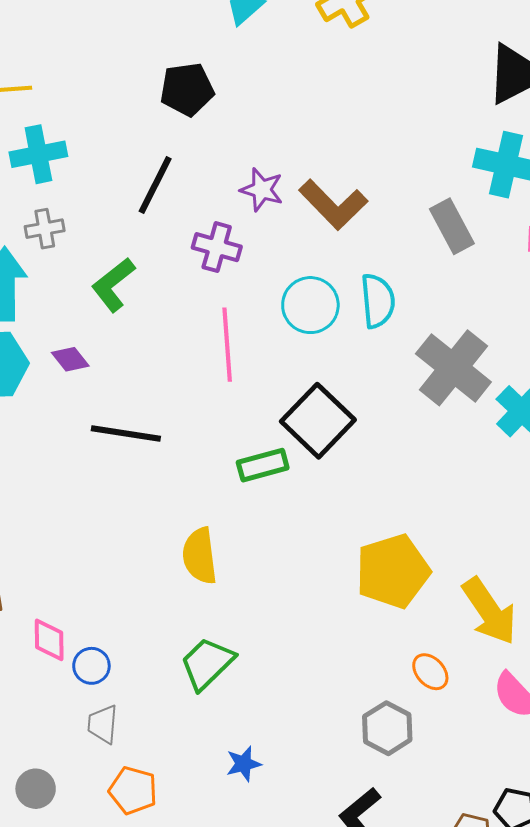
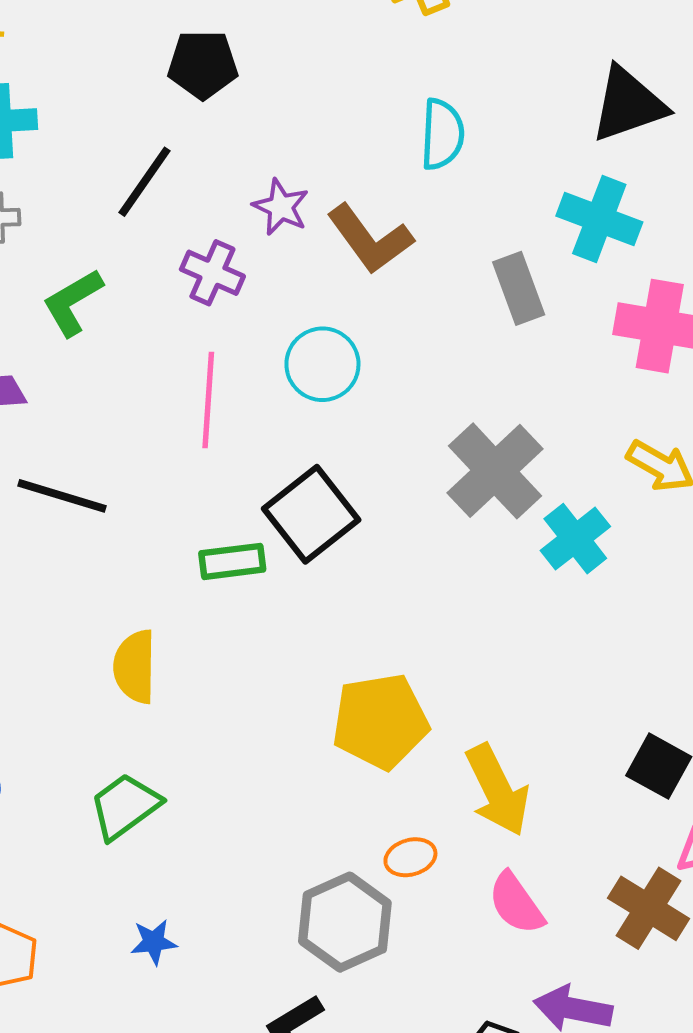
cyan semicircle: (378, 301) -> (442, 134), moved
orange ellipse: (430, 672) -> (410, 857), turned -72
gray hexagon: (387, 728) -> (345, 922), size x1.4

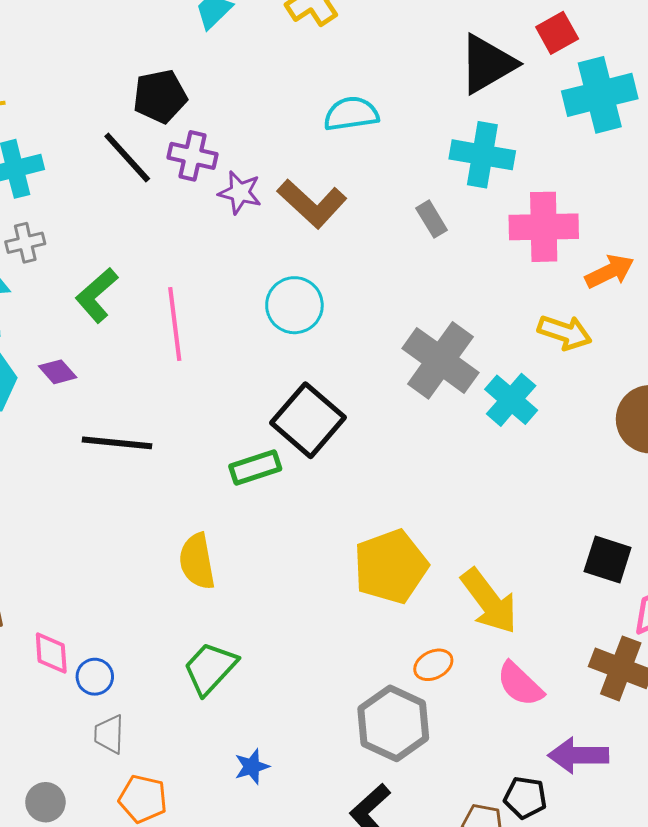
cyan semicircle: (442, 134) -> (351, 114), turned -90
black line: (145, 182) -> (127, 158), moved, turned -66
purple cross: (212, 273) -> (193, 156), moved
gray rectangle: (519, 288) -> (432, 219), size x0.7
pink line: (208, 400) -> (175, 324), moved

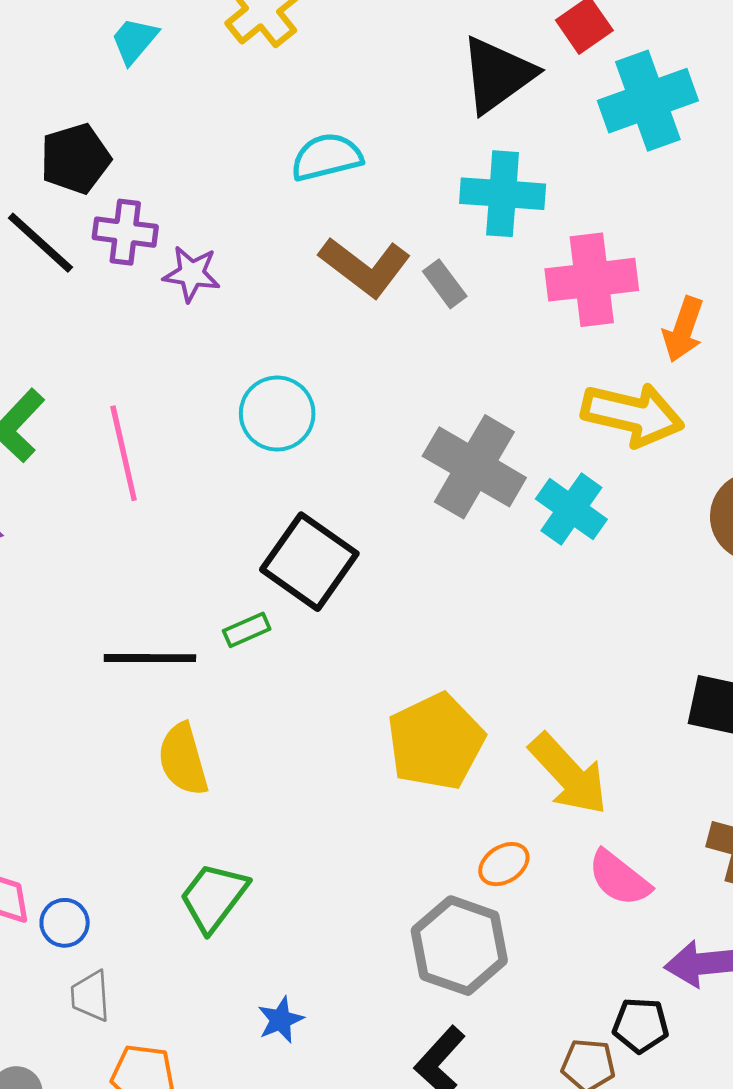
brown L-shape: (312, 204) -> (365, 267), moved
orange arrow: (610, 271) -> (683, 329), turned 141
yellow arrow: (565, 332) -> (633, 414), size x1.4
black line: (117, 443) -> (150, 658), moved
green rectangle: (255, 467) -> (247, 630), size x0.7

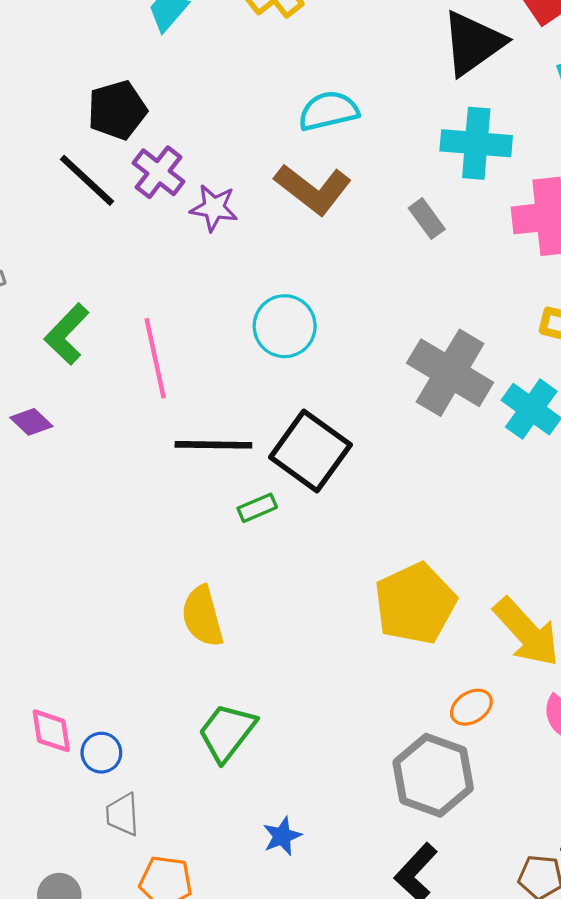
purple cross: (125, 232) -> (159, 172), turned 30
brown L-shape: (365, 267) -> (313, 189), moved
black line: (150, 658) -> (213, 445), moved

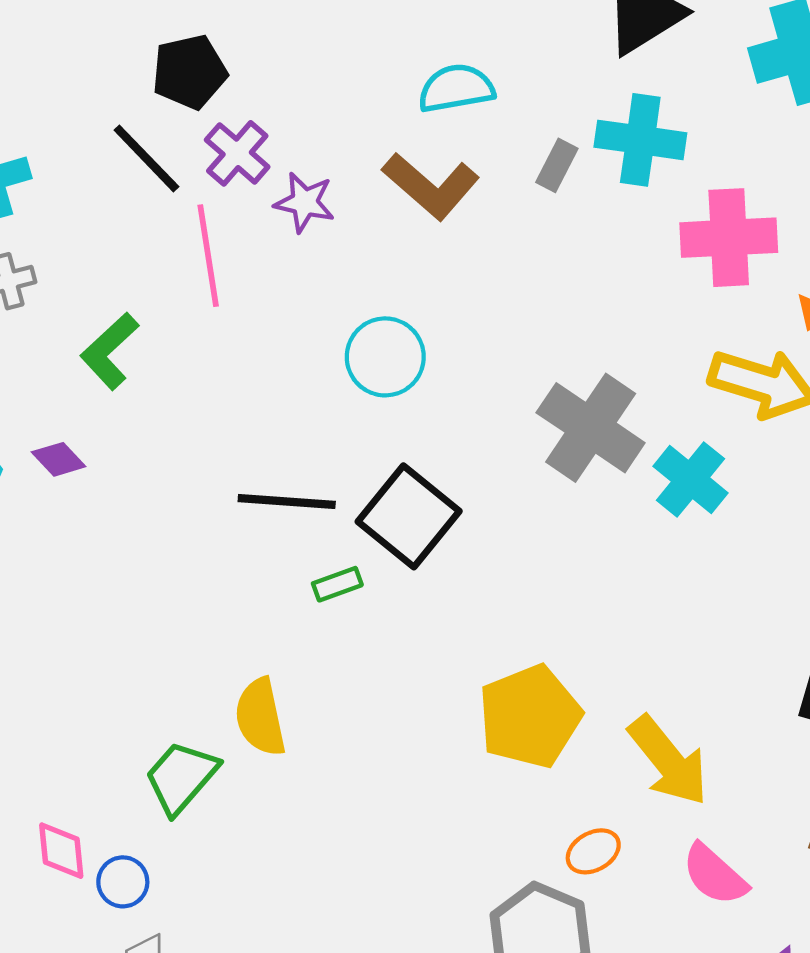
gray rectangle: (427, 219) -> (557, 165), moved, turned 60
pink line: (155, 358) -> (208, 256), moved
green trapezoid: (227, 732) -> (181, 777), moved

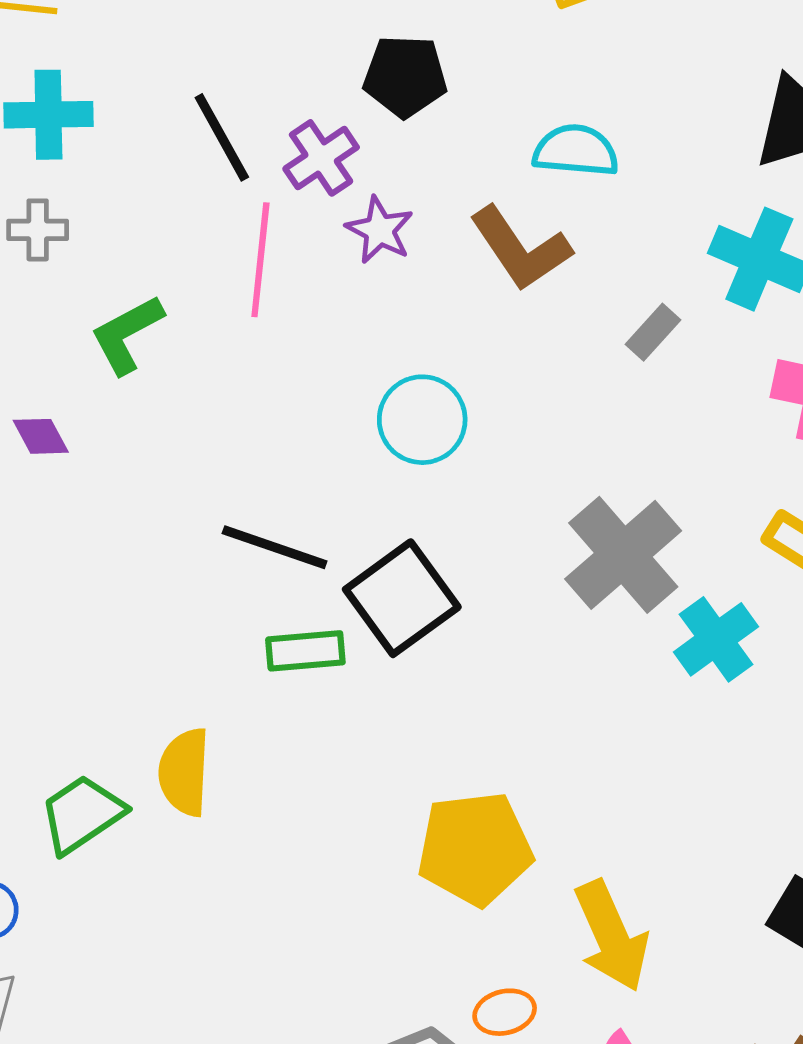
black pentagon: (190, 72) -> (405, 76), moved
gray rectangle: (557, 165) -> (653, 332), moved
green rectangle: (337, 584) -> (305, 651), size x1.4

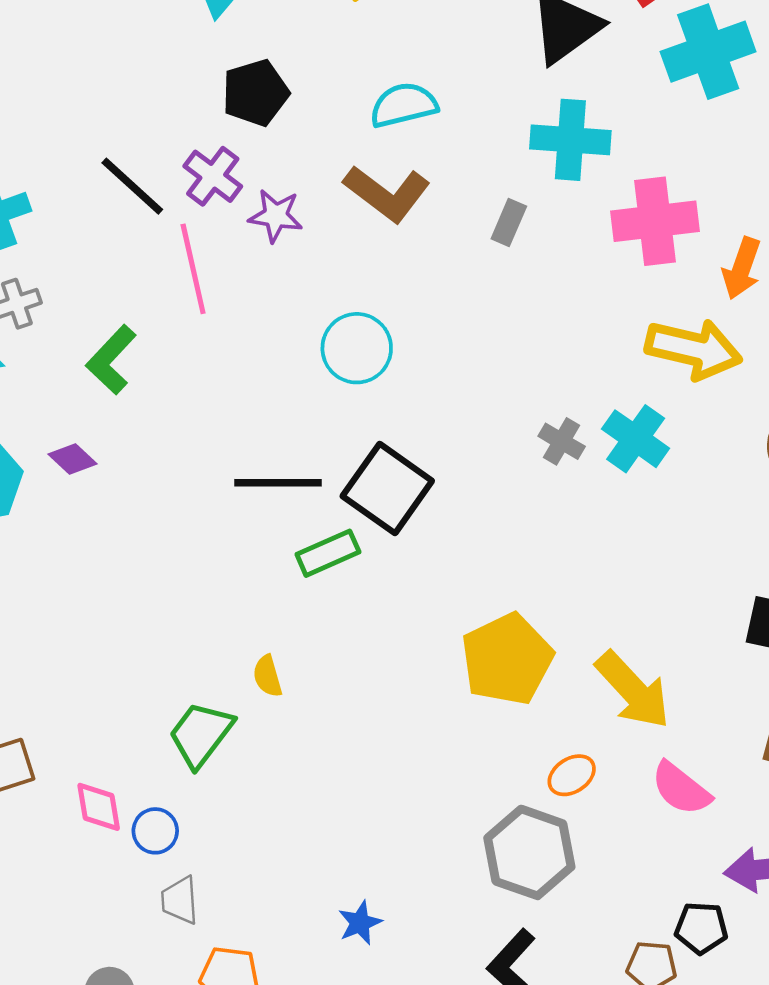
gray cross: (623, 555) -> (562, 441), moved, size x0.5
yellow semicircle: (184, 772) -> (267, 676), size x0.6

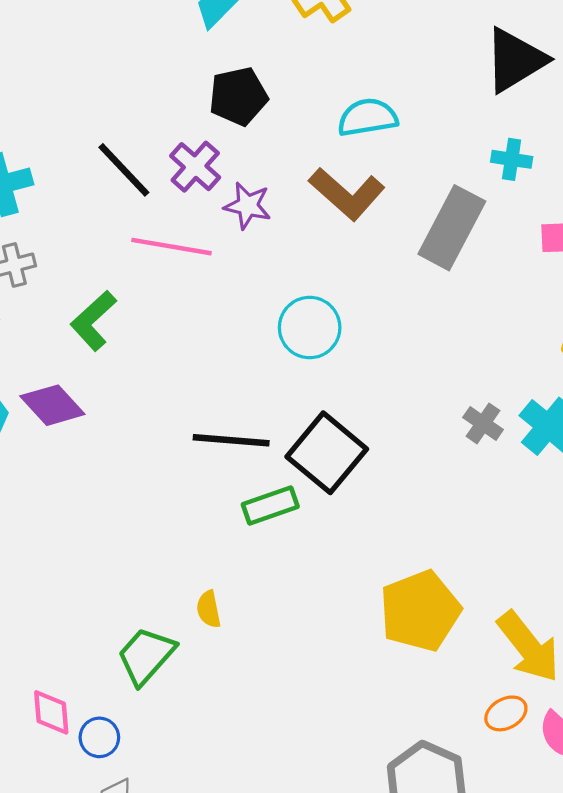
cyan cross: (570, 140) -> (512, 159), size x0.6
gray rectangle: (509, 222) -> (452, 228), size x2.0
pink line: (193, 269) -> (171, 247), turned -72
purple diamond: (72, 459) -> (52, 405), size x1.5
orange ellipse: (572, 775) -> (506, 713), moved

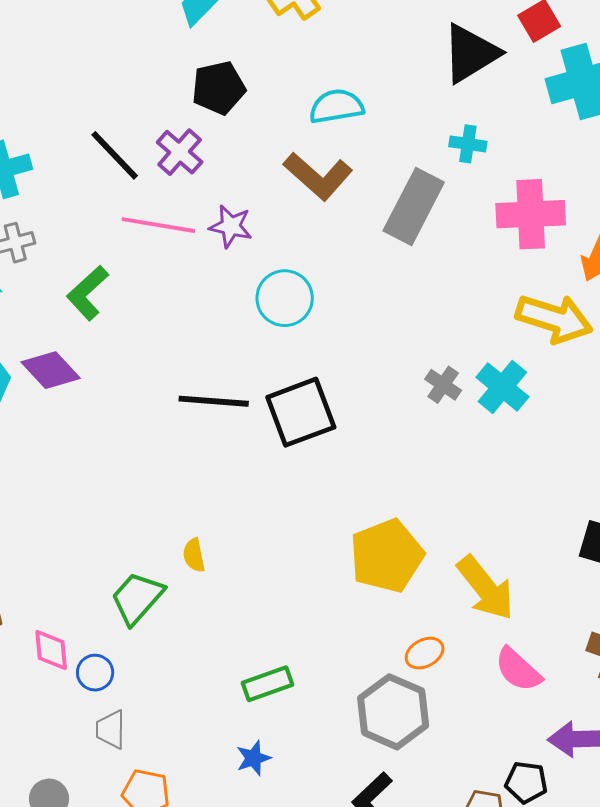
purple star: (248, 206) -> (231, 226), moved
black square: (327, 453) -> (301, 412), turned 30
green rectangle: (270, 506) -> (267, 684), moved
orange ellipse: (506, 713) -> (425, 653), moved

